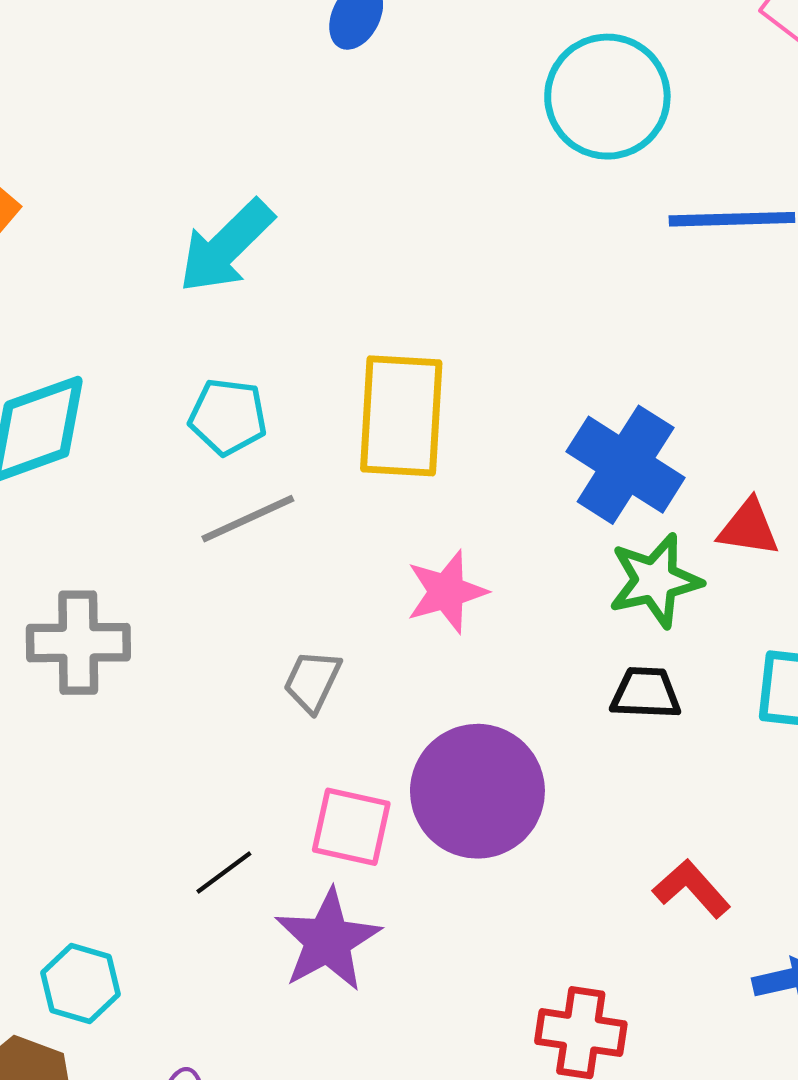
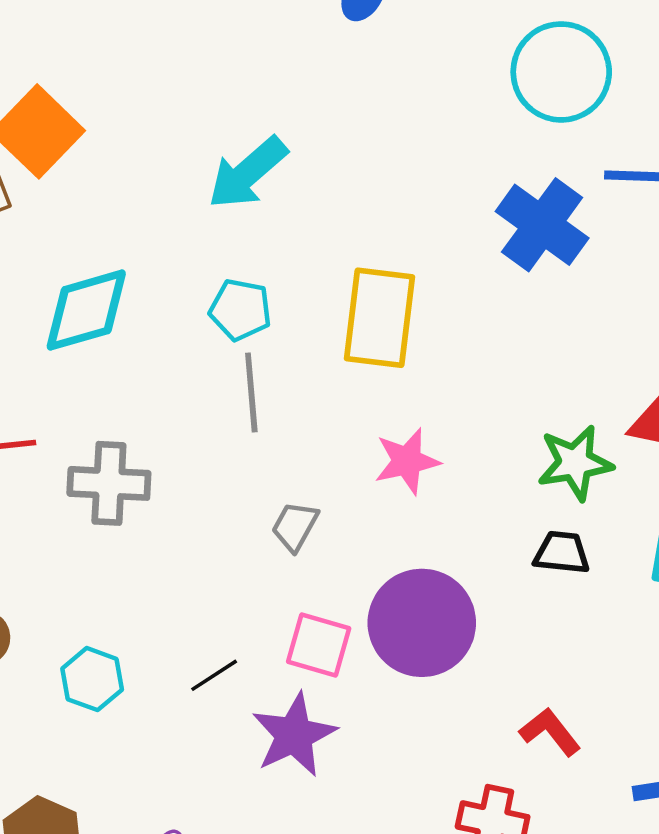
blue cross: (626, 465) -> (542, 225), moved
gray line: (248, 519) -> (251, 392), turned -74
red L-shape: (692, 889) -> (550, 732), moved
cyan hexagon: (80, 984) -> (92, 679), moved

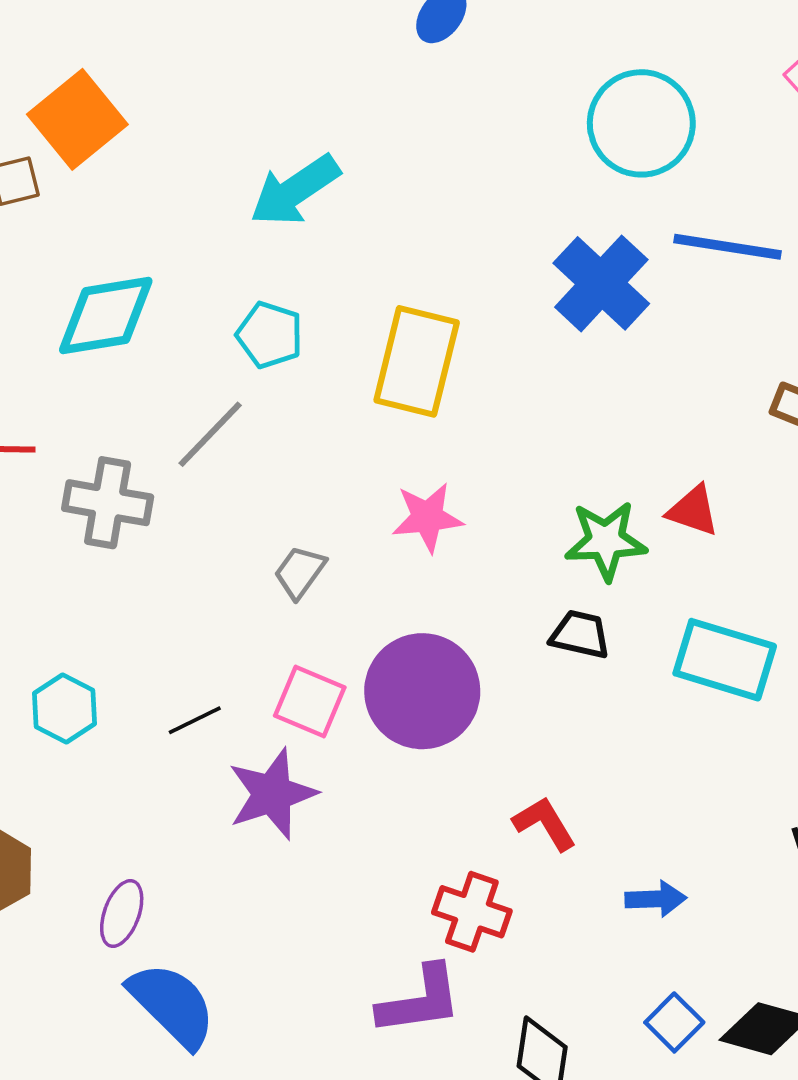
gray line: (251, 392) -> (210, 434), moved, turned 42

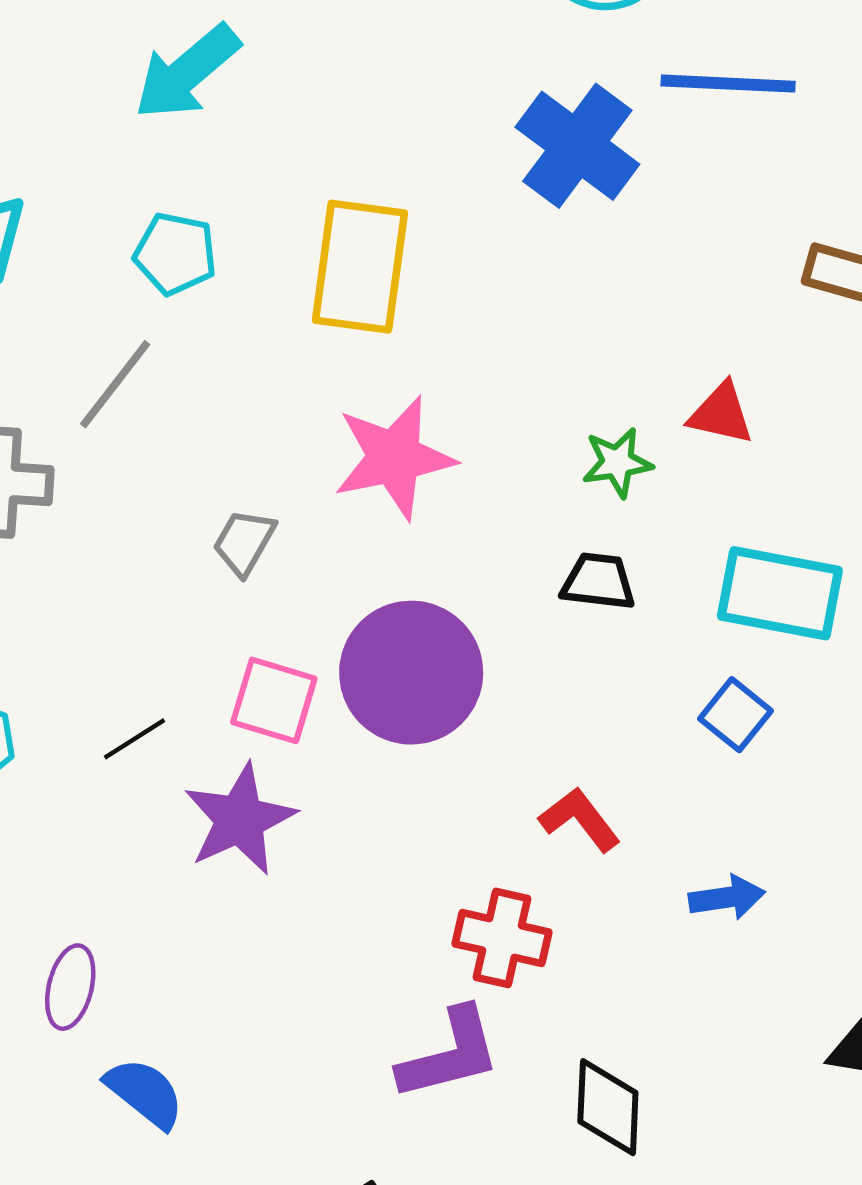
pink star: (427, 517) -> (394, 458), size x1.4
green star: (606, 541) -> (617, 462), size x0.7
blue semicircle: (172, 1005) -> (145, 1093), size x0.7
blue square: (674, 1022) -> (735, 715), moved

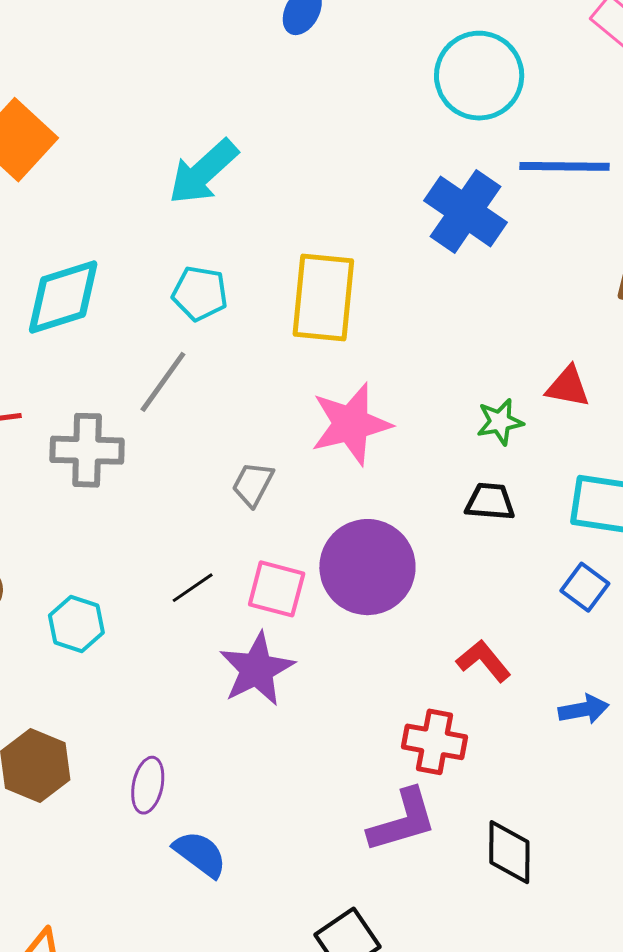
black line: (134, 739) -> (193, 588), moved

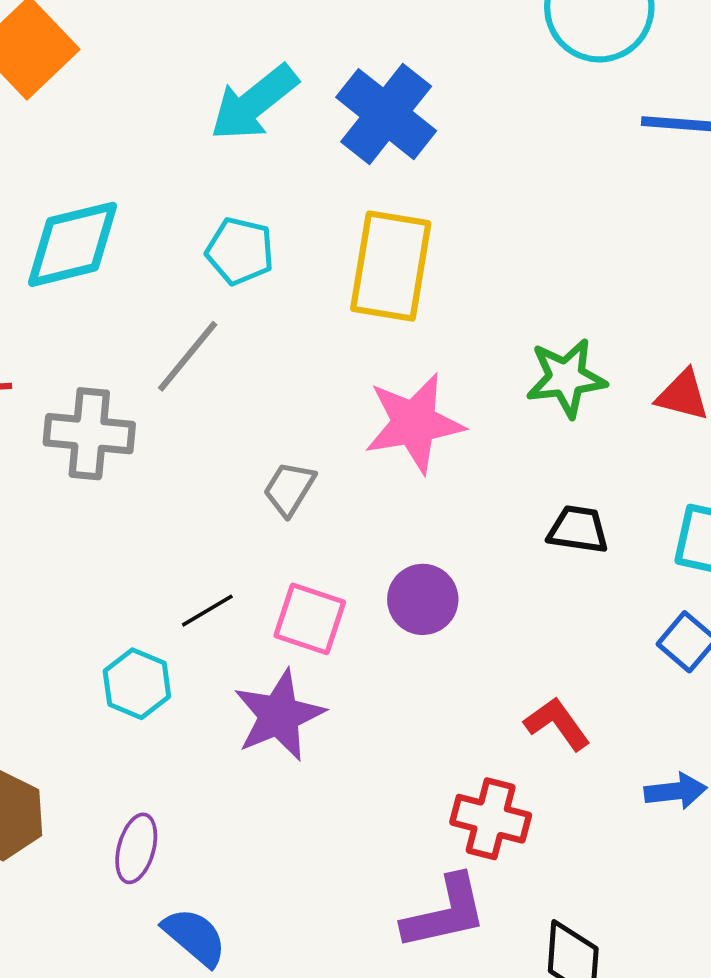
blue cross: (466, 211) -> (386, 114), moved
green star: (500, 422) -> (566, 378), moved, size x1.4
purple circle: (367, 567) -> (423, 599), size x0.6
cyan hexagon: (76, 624) -> (137, 684), moved

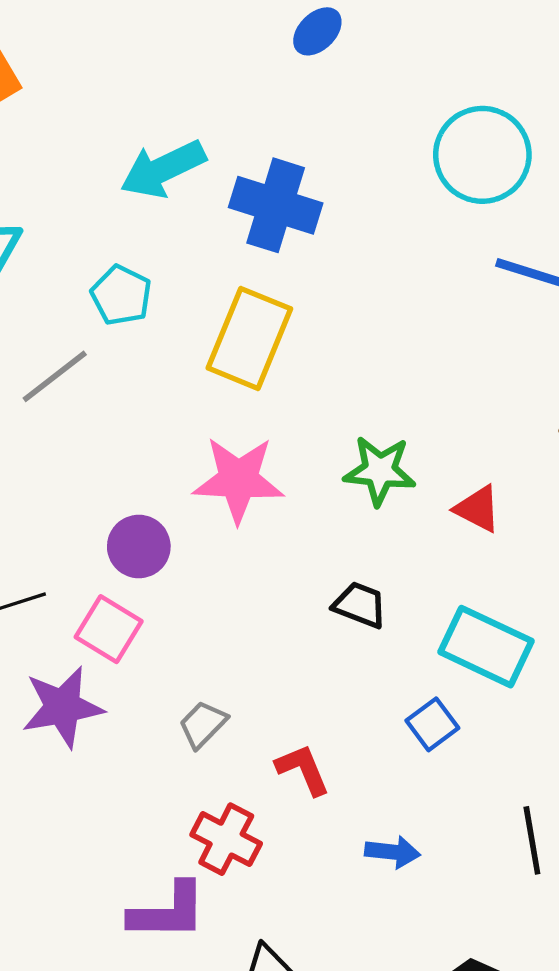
blue cross: (386, 114) -> (276, 205), turned -34
gray trapezoid: (289, 489) -> (203, 724), moved
purple circle: (423, 599) -> (139, 547), moved

